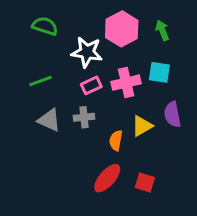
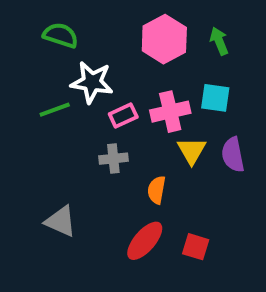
white star: (87, 52) -> (92, 82), moved
gray triangle: (49, 120) -> (61, 221), moved
yellow triangle: (142, 126) -> (192, 151), moved, turned -30

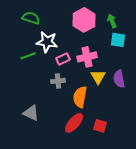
cyan square: (215, 98) -> (118, 40), moved
orange semicircle: (156, 190) -> (80, 97), size x1.5

